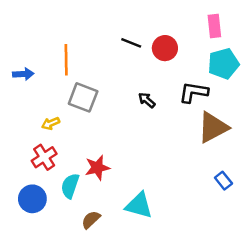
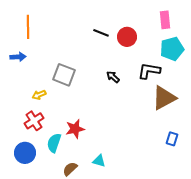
orange line: (66, 60) -> (28, 27), moved
blue rectangle: (223, 181) -> (172, 139), turned 56
cyan triangle: (139, 205) -> (99, 161), moved, size x0.6

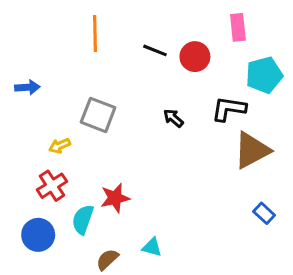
pink rectangle: (165, 20) -> (238, 27), moved
orange line: (28, 27) -> (95, 34), moved
blue rectangle: (172, 139) -> (264, 213), turned -64

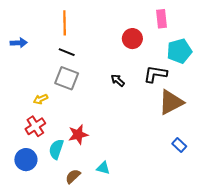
black line: (155, 50) -> (67, 52), moved
blue arrow: (27, 87) -> (19, 43), moved

